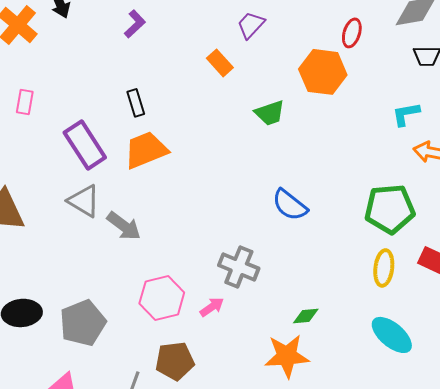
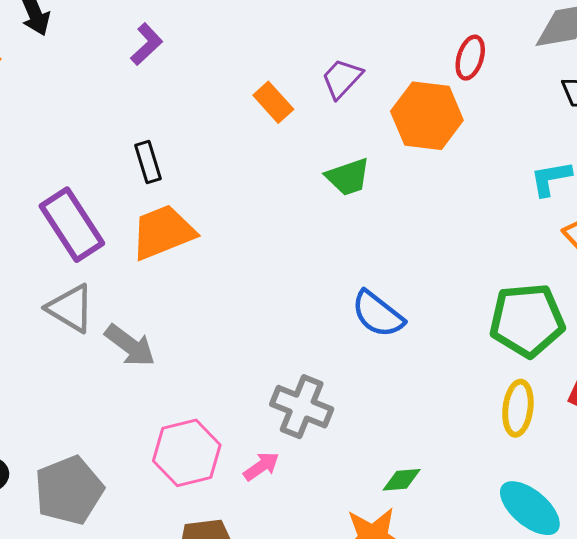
purple trapezoid: (251, 25) -> (342, 78), moved

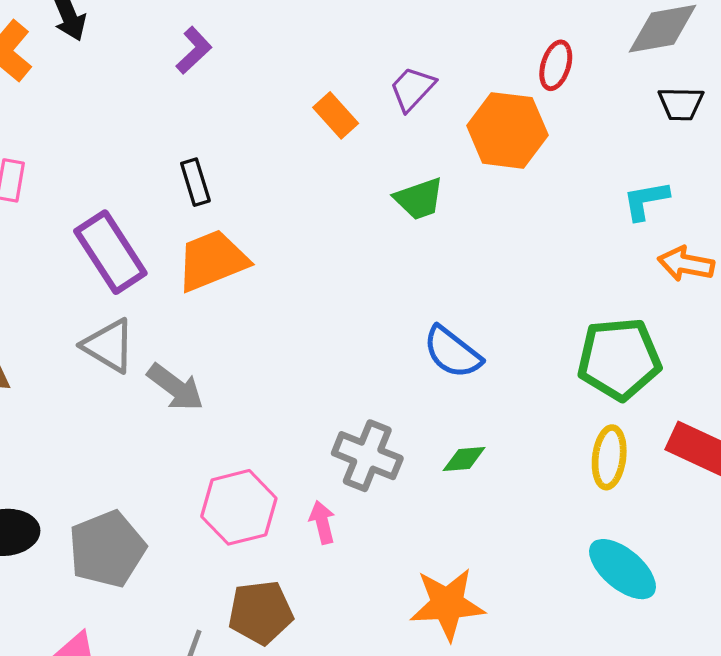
pink arrow: (261, 466) -> (322, 522), turned -69
green diamond: (402, 480) -> (464, 459), moved

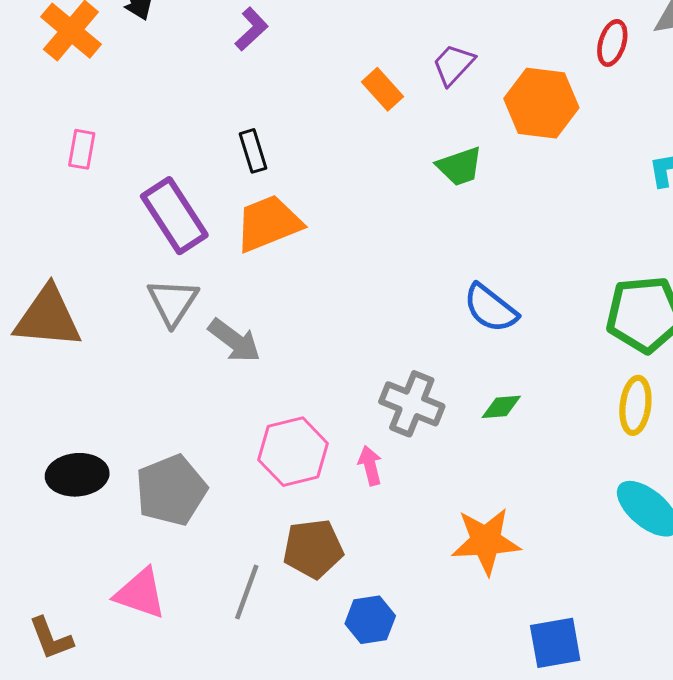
red ellipse: (556, 65) -> (612, 43), moved
gray triangle: (109, 346) -> (173, 302), turned 32

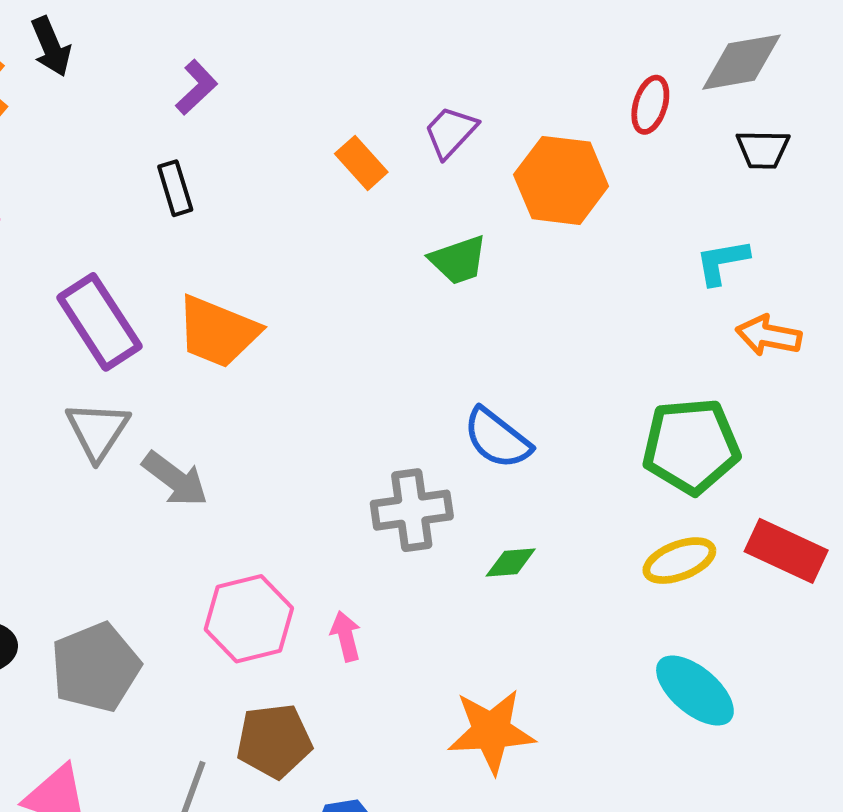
black rectangle: (253, 151) -> (175, 188), moved
orange trapezoid: (268, 223) -> (218, 332), turned -136
gray cross: (412, 404) -> (412, 510), moved, turned -30
yellow ellipse: (635, 405) -> (679, 561), turned 62

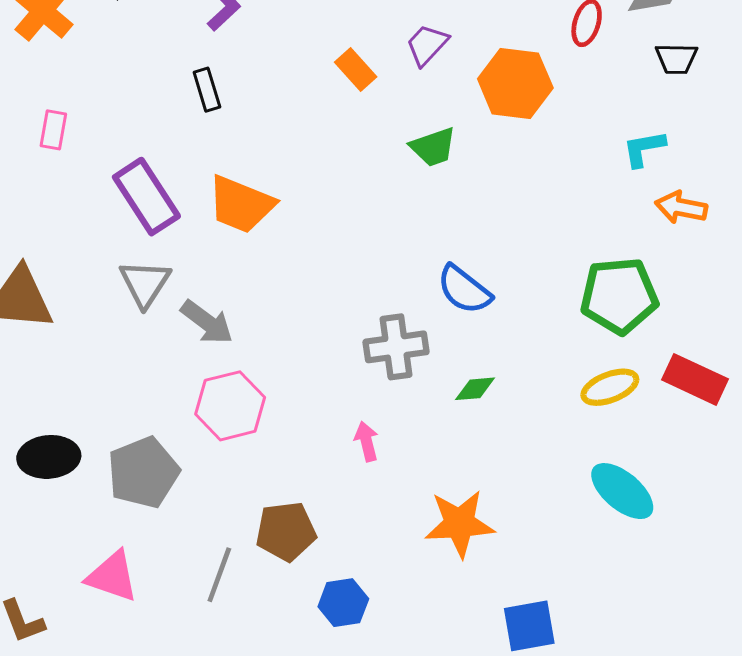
pink hexagon: (249, 619) -> (230, 406), moved
pink arrow: (346, 636) -> (367, 441), moved

